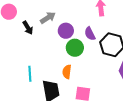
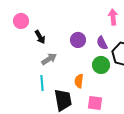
gray arrow: (48, 18) -> (49, 59), moved
green circle: (75, 48) -> (101, 65), moved

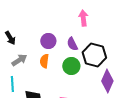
orange semicircle: (79, 81) -> (44, 61), moved

